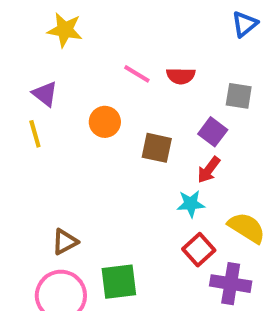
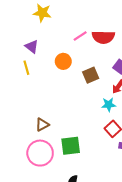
pink line: (137, 74) -> (80, 36), turned -64
red semicircle: (181, 76) -> (103, 37), size x1.5
brown square: (157, 148) -> (91, 75), turned -35

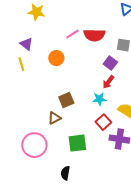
brown square: (91, 75) -> (66, 100), moved
brown triangle: (42, 125) -> (54, 118), moved
green square: (71, 146) -> (77, 143), moved

